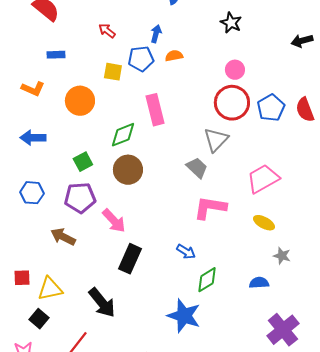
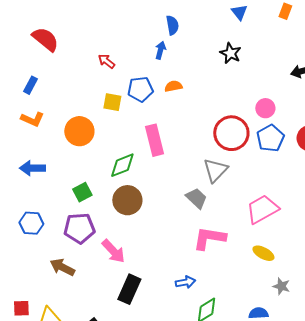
blue arrow: (156, 34) -> (160, 50), moved
blue rectangle: (56, 55) -> (30, 85), moved, turned -60
pink circle: (235, 70) -> (265, 108), moved
blue arrow: (186, 252) -> (185, 282), turned -42

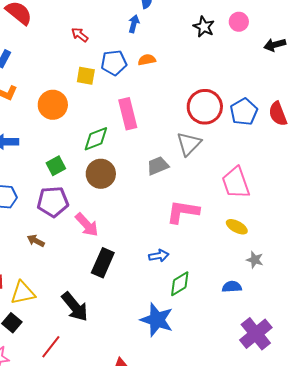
pink circle: (265, 108) -> (239, 22), moved
gray trapezoid: (196, 198) -> (158, 166), moved, turned -65
pink trapezoid: (262, 209) -> (236, 183), turned -80
brown arrow: (62, 267) -> (36, 241), size x0.7

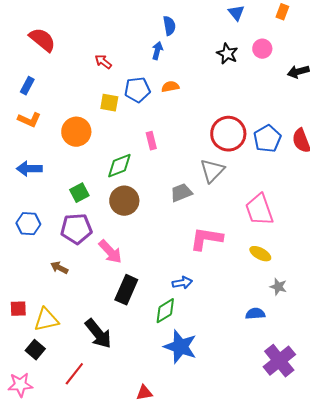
pink rectangle: (128, 114) -> (151, 141), size x0.6
green diamond: (180, 284) -> (165, 311), moved

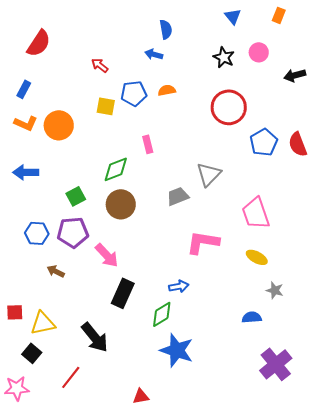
red semicircle: (42, 40) -> (39, 43), turned 84
blue arrow: (157, 51) -> (154, 54), turned -90
orange circle: (76, 132) -> (59, 125), moved
red circle: (228, 134) -> (229, 107), moved
blue hexagon: (28, 224) -> (37, 233), moved

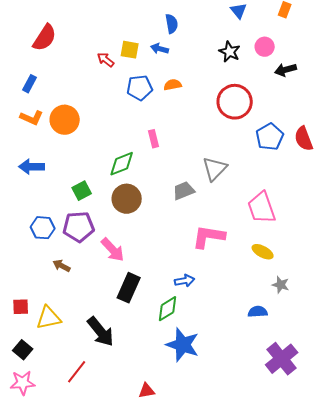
black arrow: (295, 75) -> (286, 70), moved
yellow square: (106, 106) -> (130, 50), moved
black square: (32, 353) -> (23, 350), moved

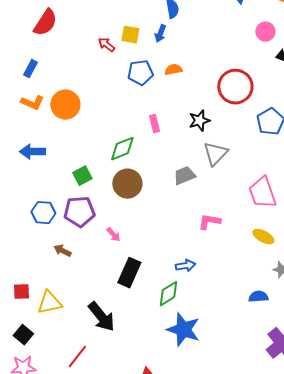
blue arrow: (160, 49) -> (160, 34), turned -84
black star: (230, 52) -> (199, 121), moved, turned 30
pink L-shape: (209, 237) -> (209, 222), size x0.7
pink arrow: (113, 250) -> (113, 235), size x0.6

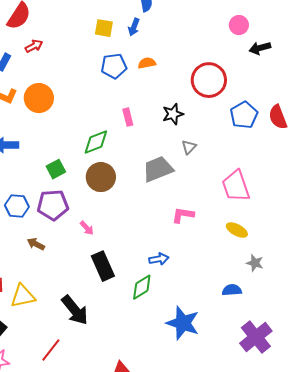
red arrow: (106, 45) -> (34, 46), moved, turned 114
gray triangle: (215, 154) -> (189, 147), size x0.6
gray trapezoid: (184, 176) -> (158, 169), size x1.4
black rectangle: (129, 273) -> (103, 266), turned -48
blue star: (183, 330) -> (183, 323), moved

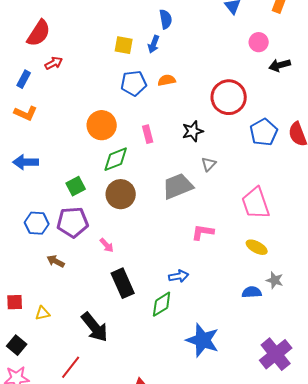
orange circle: (39, 98) -> (102, 125), moved
blue semicircle: (232, 290) -> (252, 292), moved
yellow triangle: (23, 296) -> (43, 313), size x0.6

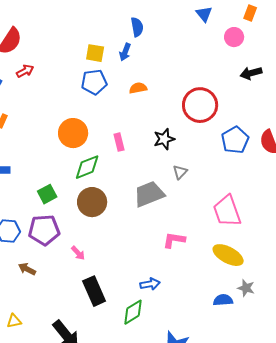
pink circle: (259, 42) -> (234, 37), moved
blue pentagon: (134, 83) -> (94, 82), moved
yellow ellipse: (257, 247) -> (228, 255), size x1.4

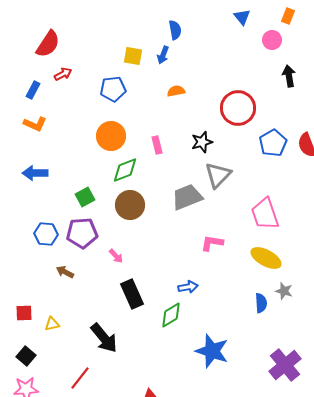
black arrow: (251, 73) -> (289, 76), turned 95
blue pentagon: (94, 82) -> (113, 89), moved
gray triangle: (180, 172) -> (218, 175), size x1.8
blue semicircle: (223, 300) -> (261, 303), turned 90

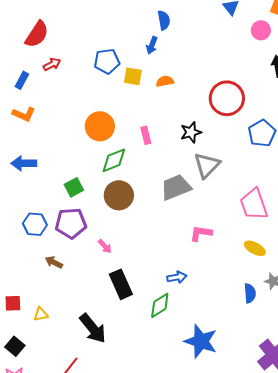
yellow square: (133, 56) -> (133, 76), moved
blue pentagon: (113, 89) -> (107, 61), moved
yellow ellipse: (266, 258) -> (255, 248), size x0.7

